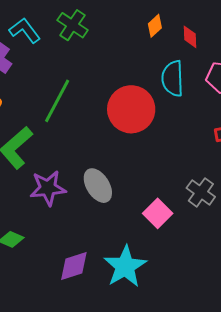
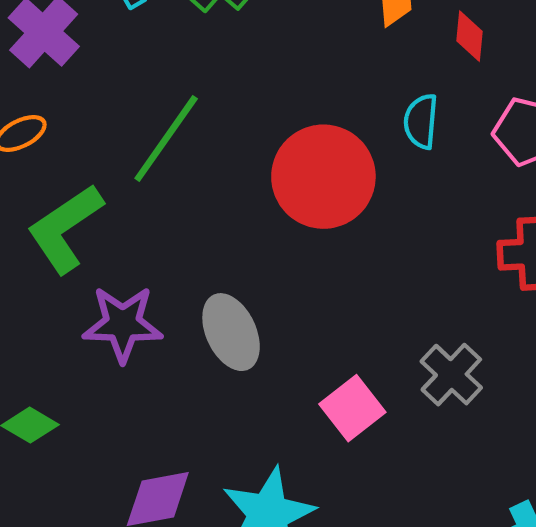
cyan semicircle: (173, 78) -> (421, 121), size x0.7

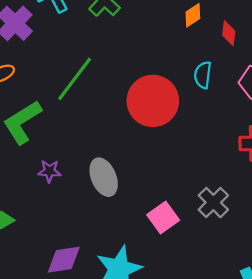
purple star: (123, 324) -> (49, 171), size x0.6

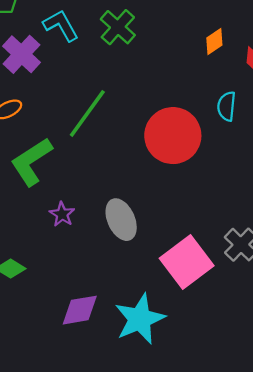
purple star: (49, 171) -> (62, 214), turned 30
pink square: (163, 217) -> (187, 262), size x1.5

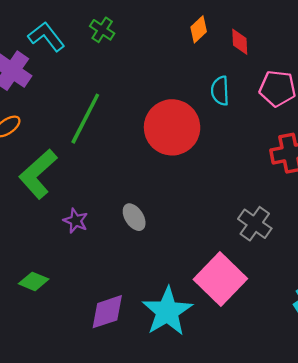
green cross: (118, 27) -> (102, 30), size x0.7
gray ellipse: (121, 220) -> (134, 217), size x0.7
pink square: (187, 262) -> (220, 279), moved

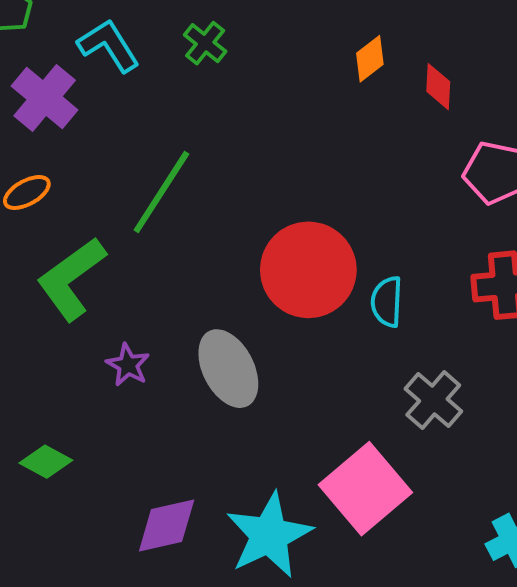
cyan semicircle: (220, 91) -> (387, 302), moved
red circle: (172, 127) -> (308, 270), moved
gray ellipse: (134, 217) -> (228, 369), size x1.6

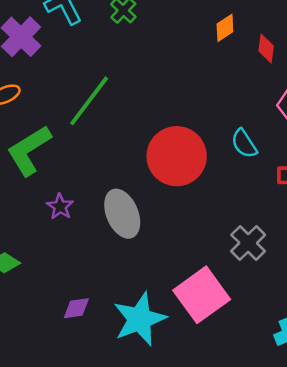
cyan semicircle: (387, 302) -> (244, 144), moved, turned -40
purple diamond: (167, 525) -> (76, 308), size x0.7

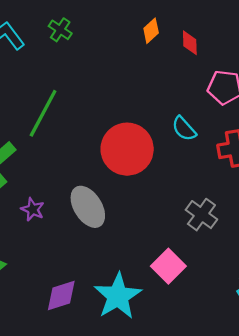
pink square: (202, 295) -> (168, 266), size x0.7
purple diamond: (76, 308) -> (61, 295), size x1.4

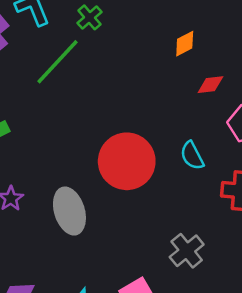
red diamond: (190, 43) -> (210, 85), moved, turned 70
green line: (43, 113) -> (58, 62), moved

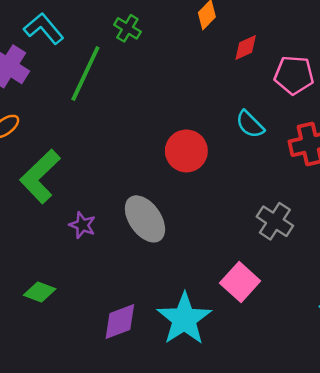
green cross: (90, 17) -> (127, 28), moved
red circle: (127, 161) -> (186, 151), size x0.7

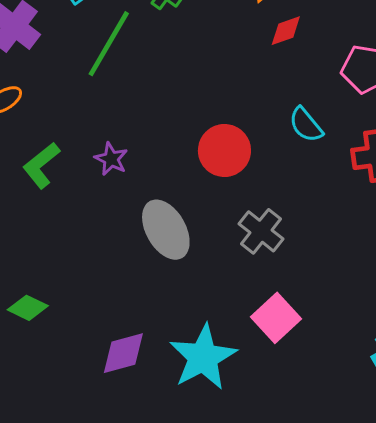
red diamond: (246, 47) -> (286, 31), moved
green L-shape: (40, 176) -> (41, 165), size x0.7
gray cross: (275, 221) -> (261, 231), moved
purple star: (82, 225) -> (111, 159), moved

